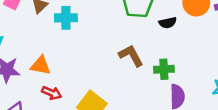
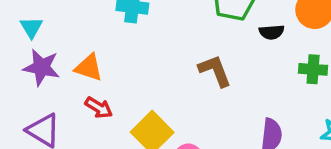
green cross: (164, 69) -> (313, 69), moved

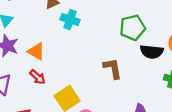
black semicircle: (272, 32) -> (152, 52), size x1.5

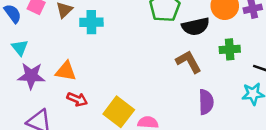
brown L-shape: (113, 68) -> (189, 62), moved

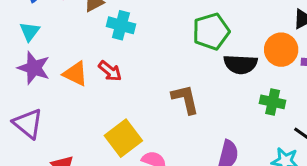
brown L-shape: (189, 62) -> (185, 99), moved
red arrow: (77, 99) -> (110, 71), moved

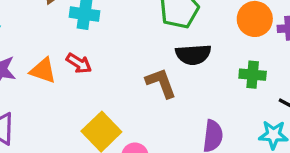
black semicircle: (241, 64) -> (193, 55), moved

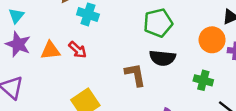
orange triangle: (43, 71) -> (50, 50), turned -35

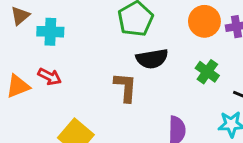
brown L-shape: (135, 75) -> (125, 87), turned 30
green cross: (203, 80) -> (207, 72), turned 36

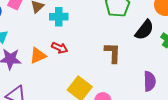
black semicircle: (152, 59) -> (144, 30), moved, turned -40

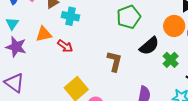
orange triangle: (38, 56) -> (44, 34), moved

